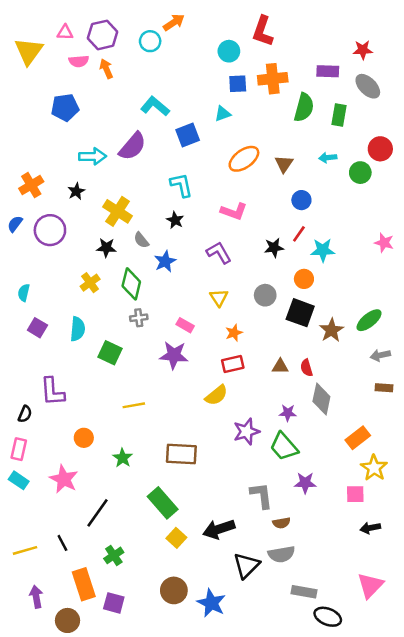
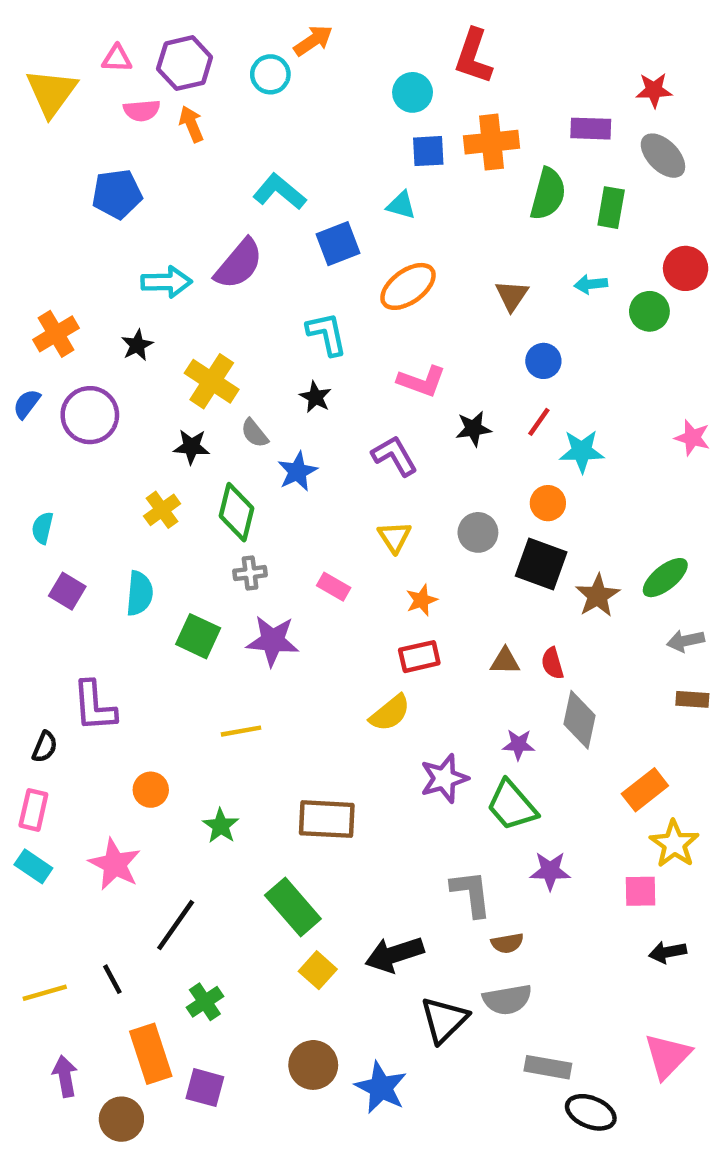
cyan triangle: (223, 114) -> (401, 205), turned 36
orange ellipse: (244, 159) -> (408, 286), moved
black star: (274, 248) -> (473, 429), moved
purple star: (174, 355) -> (273, 641), moved

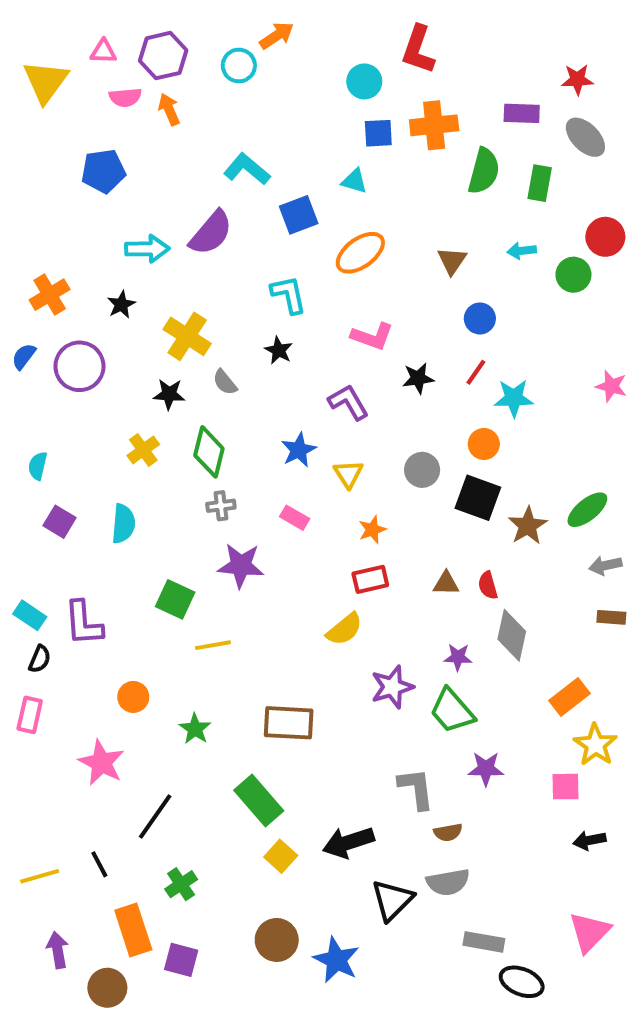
blue star: (297, 472) -> (299, 450), moved
green square: (198, 636) -> (175, 599), moved
cyan rectangle: (33, 866) -> (30, 615), moved

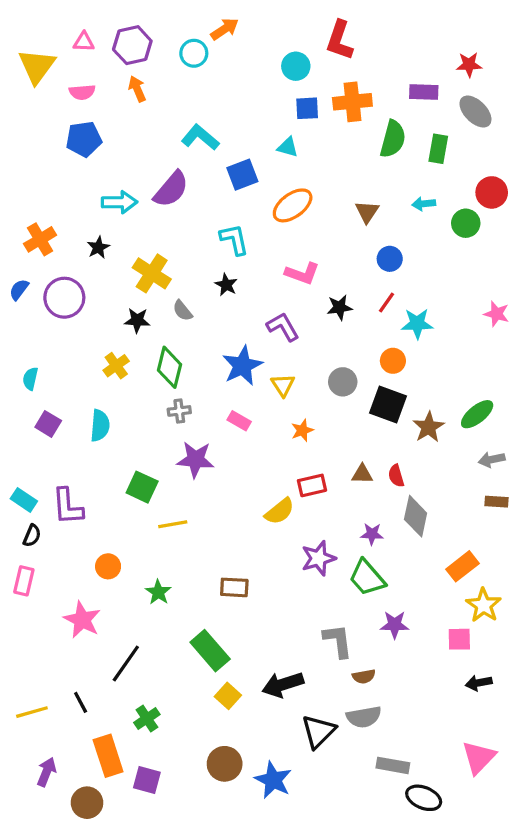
pink semicircle: (125, 97) -> (82, 92), moved
blue star: (299, 450) -> (242, 366), size x1.4
red rectangle: (370, 579) -> (312, 485), moved
brown rectangle: (289, 723) -> (234, 587), size x0.7
purple arrow: (58, 950) -> (47, 772), turned 32

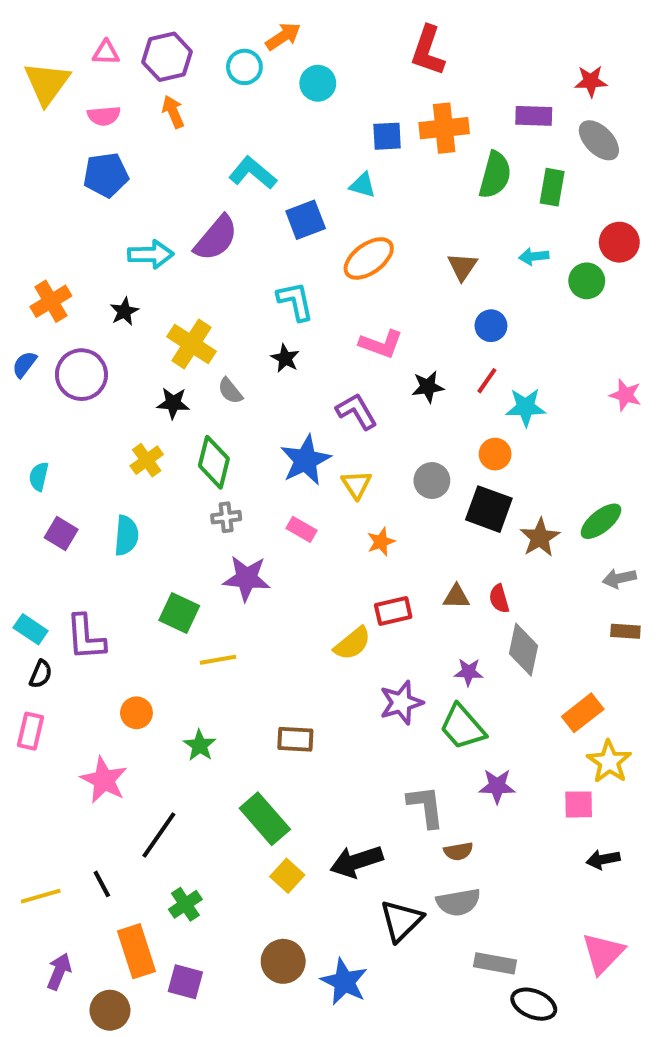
cyan circle: (296, 66) -> (318, 83), moved

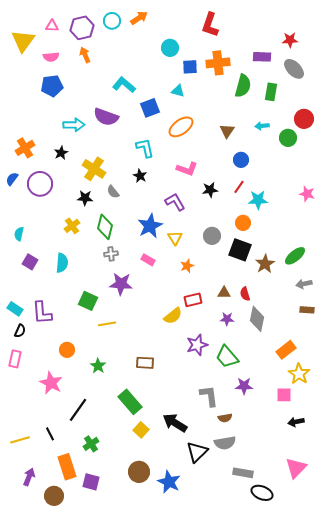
cyan circle: (244, 67) -> (112, 21), moved
cyan circle: (318, 83) -> (170, 48), moved
purple semicircle: (216, 238) -> (106, 117), turned 70
purple star: (469, 672) -> (227, 319), moved
black arrow: (357, 861) -> (175, 423), turned 50

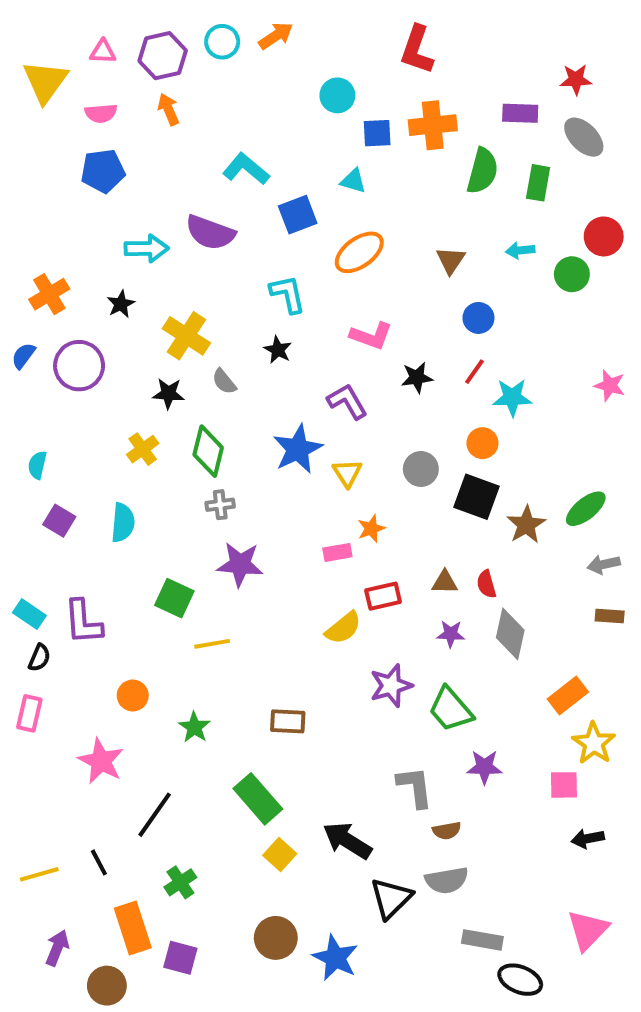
pink rectangle: (148, 260) -> (337, 552), moved, turned -40

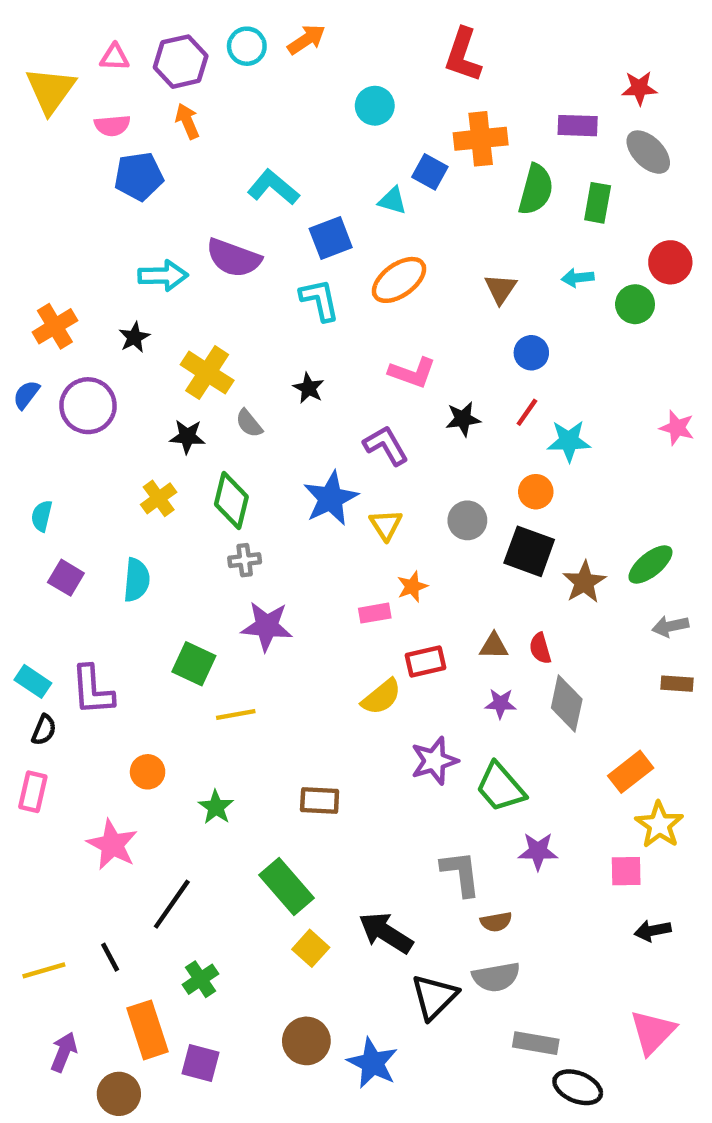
blue square: (377, 133) -> (430, 172), moved, turned 32
blue pentagon: (103, 171) -> (139, 176), moved
cyan L-shape: (288, 294) -> (320, 300), moved

